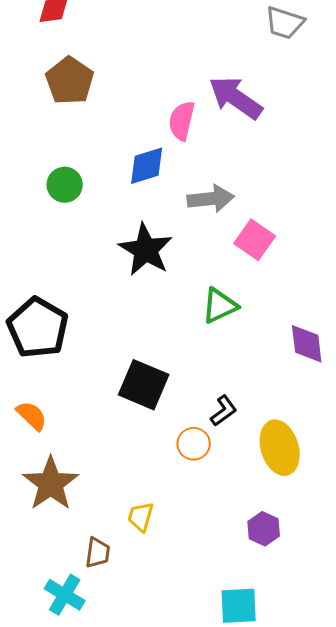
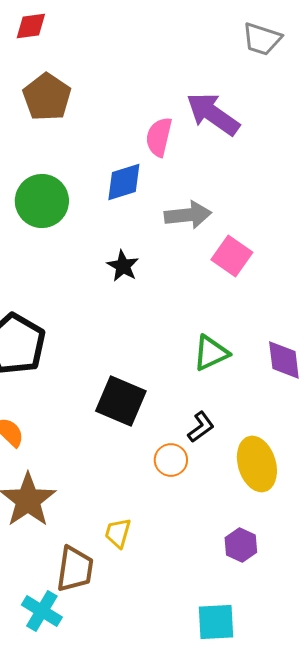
green circle: (65, 185) -> (42, 201), size x1.5
black star: (146, 250) -> (123, 266), size x0.6
green triangle: (220, 306) -> (211, 353), moved
brown trapezoid: (98, 553) -> (75, 569), size x1.5

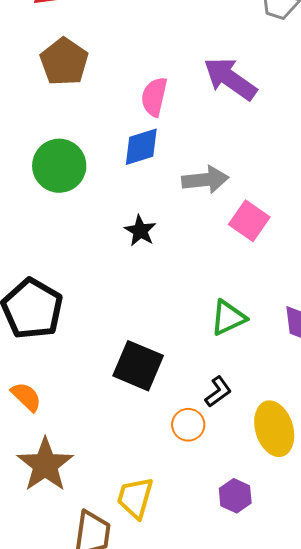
pink semicircle: (159, 137) -> (154, 97), moved
yellow trapezoid: (118, 533) -> (135, 498), size x1.4
purple hexagon: (241, 545) -> (235, 496), moved

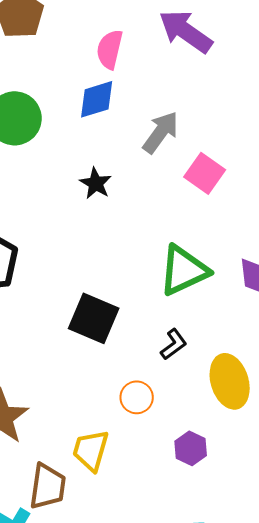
gray arrow: (205, 180) -> (161, 132), turned -48
green triangle: (228, 318) -> (184, 270), size x1.4
orange circle: (188, 425) -> (137, 397), moved

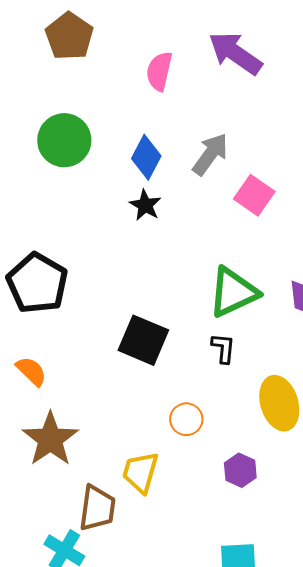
blue diamond: (97, 99) -> (146, 157), moved, turned -45
black L-shape: (174, 344) -> (223, 348), moved, turned -48

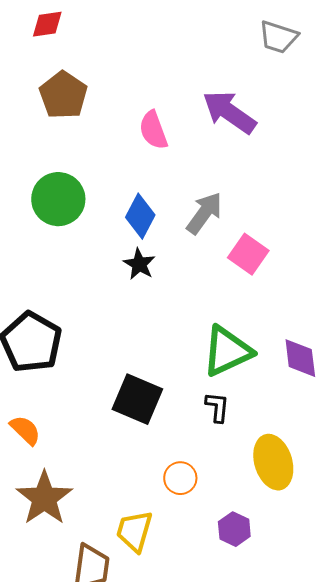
pink semicircle: (159, 71) -> (153, 130), turned -33

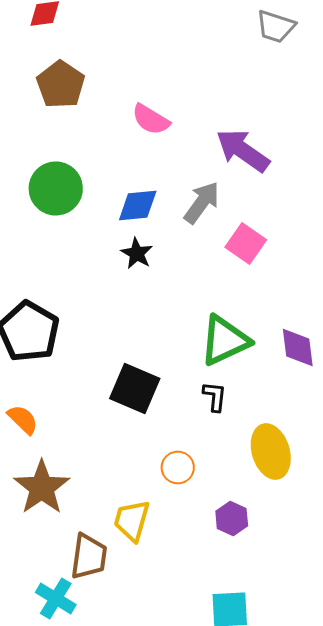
purple arrow: (229, 112) -> (243, 150), moved
pink semicircle: (153, 130) -> (151, 119), turned -39
blue diamond: (140, 216) -> (138, 205), turned 57

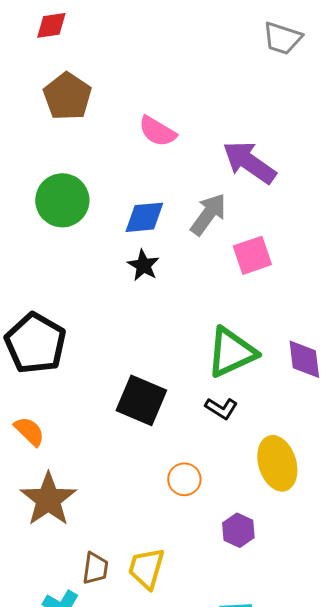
pink square: (246, 243) -> (252, 255), turned 36
black L-shape: (215, 396) -> (221, 408), turned 116
yellow trapezoid: (132, 520) -> (146, 568), moved
brown trapezoid: (89, 556) -> (95, 568), size x0.7

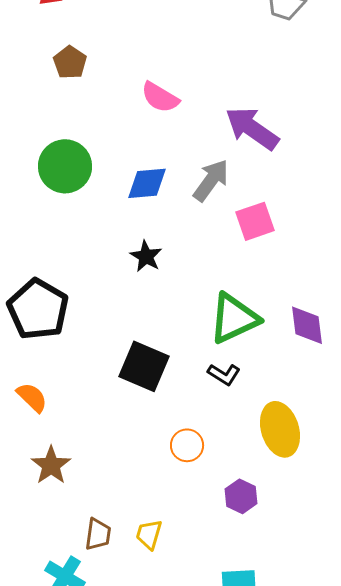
brown pentagon: (67, 96) -> (70, 62), size x0.7
black star: (143, 265) -> (146, 256), moved
brown star: (48, 499) -> (51, 465), size x0.7
yellow trapezoid: (146, 568) -> (149, 534), size x0.7

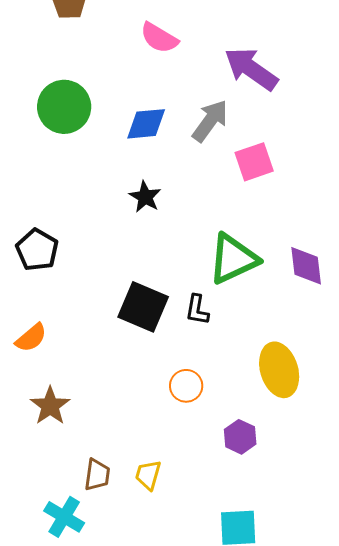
black pentagon: (38, 309) -> (37, 250), size x0.7
black L-shape: (224, 374) -> (197, 310), moved, turned 68
orange semicircle: (32, 397) -> (31, 338), turned 96

